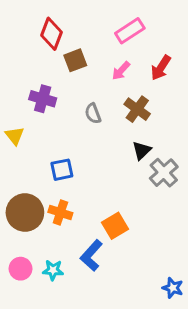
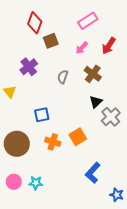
purple cross: (43, 99) -> (29, 67), turned 36
gray semicircle: (93, 114) -> (63, 77), turned 40
orange cross: (60, 213) -> (53, 142), moved
orange square: (115, 226) -> (78, 137), moved
blue L-shape: (91, 255) -> (93, 173), moved

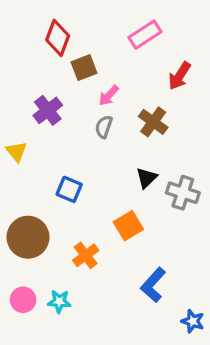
pink arrow: (82, 48) -> (109, 96), moved
black triangle: (96, 102) -> (147, 178), moved
blue square: (42, 115) -> (69, 189), turned 35
gray cross: (111, 117) -> (183, 193), turned -30
orange cross: (53, 142) -> (86, 255), moved, turned 35

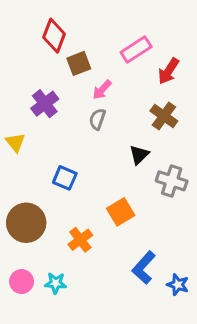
pink rectangle: (145, 35) -> (136, 49), moved
brown cross: (153, 122) -> (164, 116), moved
black triangle: (147, 178) -> (139, 155), moved
blue star: (193, 321) -> (178, 285), moved

